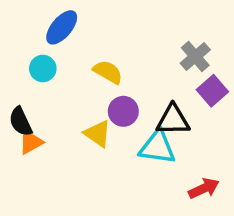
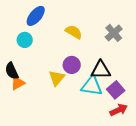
yellow semicircle: (108, 72) -> (74, 32), moved
purple square: (212, 91) -> (116, 90), moved
yellow triangle: (98, 134) -> (57, 78), turned 36

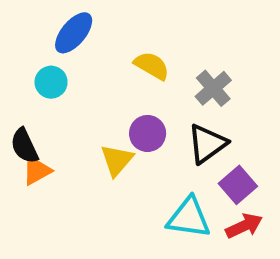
gray cross: (114, 33) -> (213, 88), moved
black triangle: (101, 70) -> (207, 144), turned -35
cyan triangle: (92, 86) -> (189, 218), moved

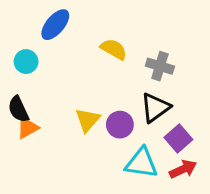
cyan circle: (51, 82) -> (26, 62), moved
gray cross: (213, 88) -> (160, 66), turned -32
purple circle: (148, 133) -> (120, 125), moved

